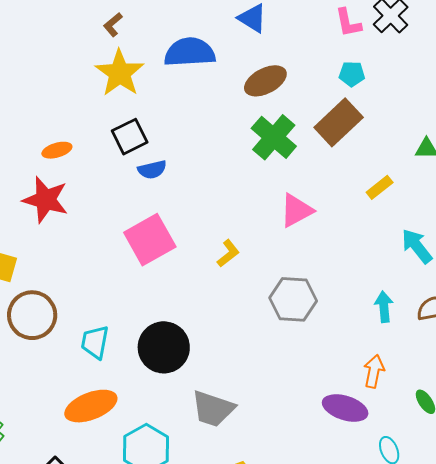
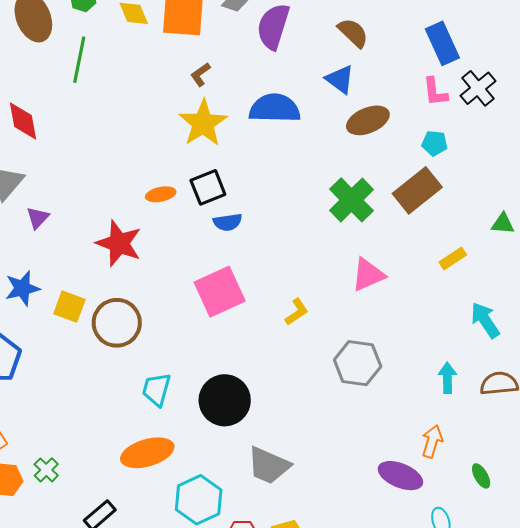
brown ellipse: (265, 81) -> (368, 120), moved
orange ellipse: (57, 150) -> (161, 194), moved
brown circle: (32, 315) -> (117, 323), moved

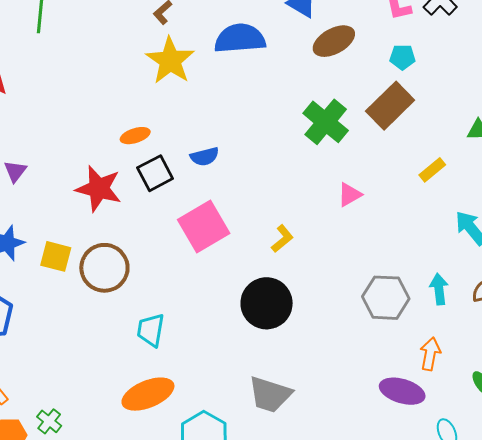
black square: (208, 187) -> (155, 173), moved
pink triangle: (368, 275) -> (350, 195), size x0.7
gray hexagon: (358, 363) -> (386, 298), moved
black circle: (225, 400) -> (267, 303), moved

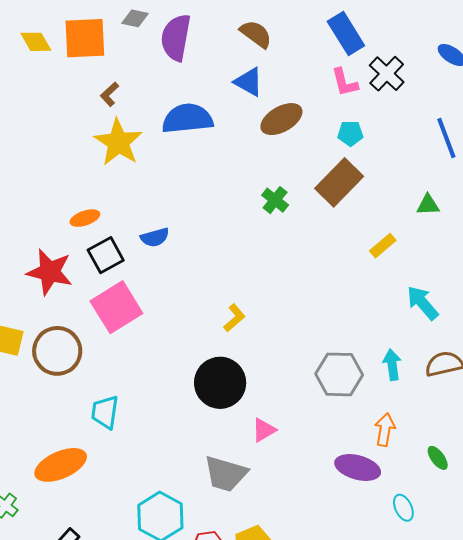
green cross: (326, 122) -> (275, 200), size x0.6
pink triangle: (350, 195) -> (264, 430), moved
pink square: (204, 227) -> (116, 307), moved
orange ellipse: (148, 394) -> (61, 465), moved

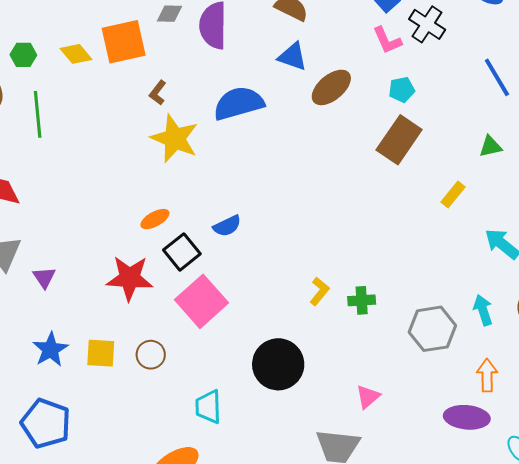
green cross: (275, 200) -> (362, 300), moved, turned -32
brown circle: (57, 351) -> (151, 355), size x0.6
black circle: (220, 383) -> (278, 364), moved

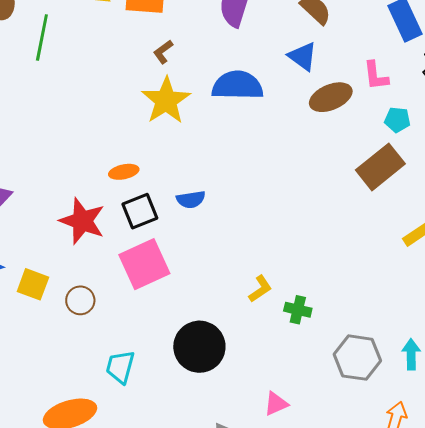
pink L-shape: (387, 40) -> (376, 76), moved

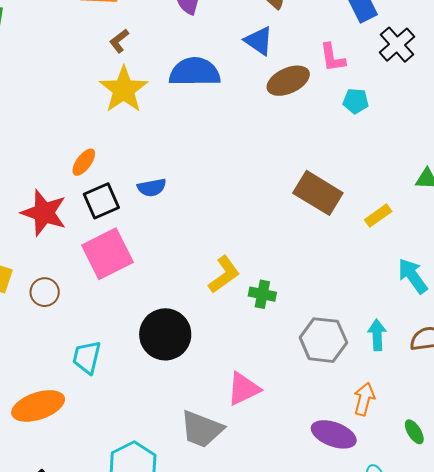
brown rectangle: (380, 167) -> (318, 193), moved, turned 72
orange ellipse: (124, 172) -> (84, 162), turned -40
yellow L-shape: (260, 289) -> (224, 275), size x1.4
pink triangle: (276, 404) -> (244, 389), size x1.4

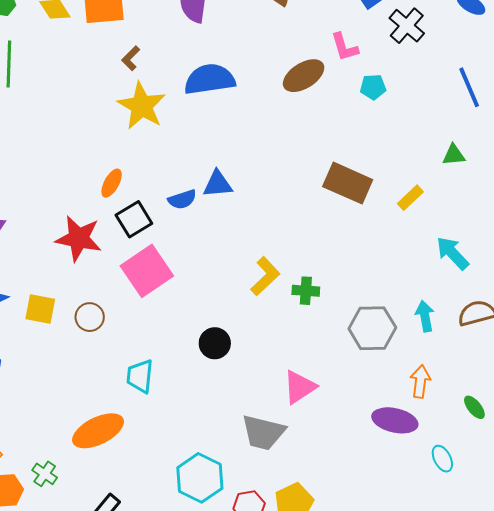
blue triangle: (259, 41) -> (218, 184), moved, turned -32
black circle: (165, 334) -> (215, 343), size x0.6

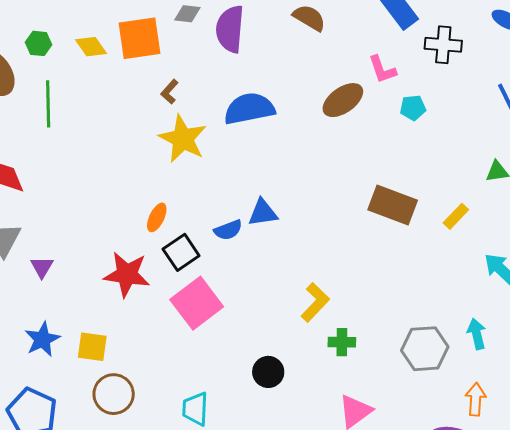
black cross: (407, 26) -> (443, 45), turned -33
green cross: (306, 291) -> (342, 342), moved
brown circle: (90, 317) -> (114, 394), moved, size x1.4

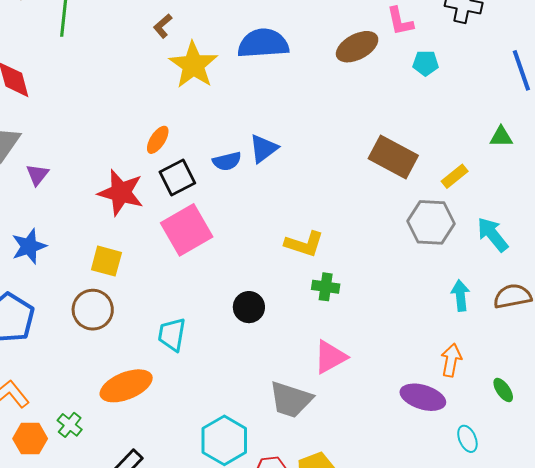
brown L-shape: (169, 92) -> (163, 26), moved
blue triangle: (263, 213) -> (263, 148), turned -36
yellow L-shape: (315, 302) -> (304, 244), turned 57
yellow square: (92, 347) -> (106, 261), moved
gray hexagon: (425, 349) -> (431, 222), moved

